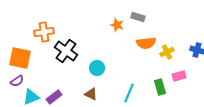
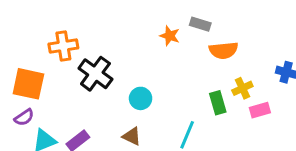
orange semicircle: (146, 43) -> (224, 50), moved
yellow cross: (167, 52) -> (242, 88), moved
green rectangle: (160, 87) -> (218, 103), moved

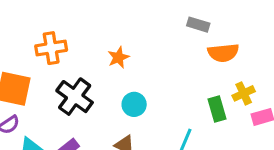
orange star: (170, 36) -> (118, 57), moved, turned 30
black cross: (95, 74) -> (75, 97), moved

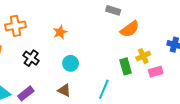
orange semicircle: (223, 53) -> (130, 29), turned -30
black cross: (75, 97) -> (31, 58), size x0.7

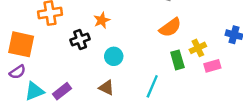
orange semicircle: (130, 29) -> (170, 27), moved
black cross: (31, 58) -> (80, 39), moved, turned 35

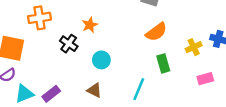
black cross: (80, 39) -> (69, 44), turned -36
yellow cross: (198, 48) -> (194, 47), moved
pink rectangle: (212, 66) -> (205, 79), moved

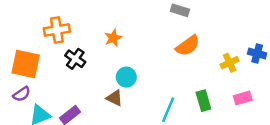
black cross: (69, 44) -> (75, 59), moved
green rectangle: (163, 63) -> (203, 101), moved
brown triangle: (94, 90) -> (114, 98), moved

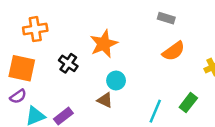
orange cross: (57, 30) -> (35, 29), moved
orange star: (113, 38) -> (104, 44), size x1.6
green rectangle: (203, 101) -> (188, 103), turned 54

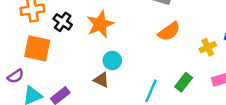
black cross: (68, 63) -> (63, 22), moved
orange square: (22, 68) -> (37, 48), moved

